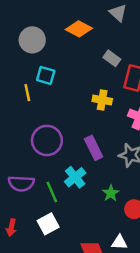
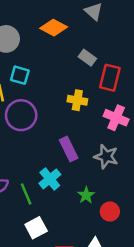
purple circle: (47, 140) -> (21, 115), moved
white square: (48, 224) -> (36, 228), moved

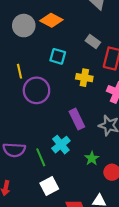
orange diamond: (54, 28) -> (51, 20), moved
cyan square: (20, 75) -> (58, 56), moved

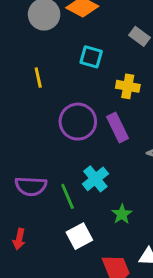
purple circle: (36, 90) -> (78, 122), moved
purple rectangle: (77, 119) -> (117, 127), moved
green star: (92, 158) -> (122, 214), moved

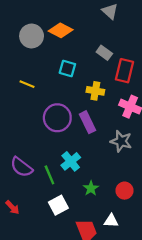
yellow line: (38, 78) -> (27, 84), turned -56
purple semicircle: (31, 186) -> (21, 167), turned 35
red arrow: (19, 239) -> (12, 207), turned -56

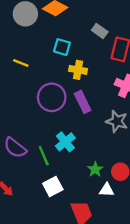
yellow cross: (95, 91) -> (78, 70), moved
green star: (91, 188) -> (95, 169), moved
white triangle: (111, 221) -> (107, 190), moved

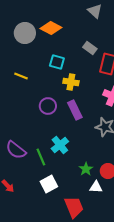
purple circle: (52, 97) -> (48, 106), size x0.7

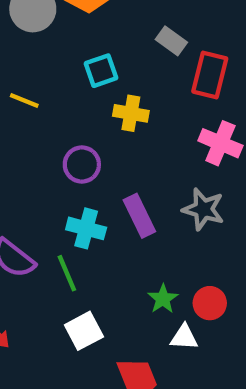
cyan square: (57, 62) -> (101, 71), turned -35
purple rectangle: (75, 110) -> (139, 216), moved
cyan cross: (60, 145) -> (86, 228), moved, turned -36

